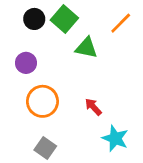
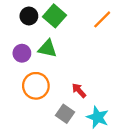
green triangle: (86, 48) -> (48, 49), moved
gray square: (45, 148) -> (65, 114), moved

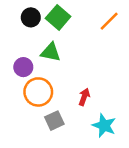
purple circle: (22, 53) -> (23, 67), moved
red arrow: (79, 90) -> (84, 97), turned 63
gray square: (65, 114) -> (54, 121), moved, turned 30

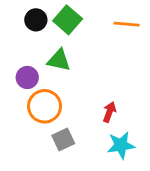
orange line: (109, 21) -> (127, 24), turned 50
red arrow: (84, 97) -> (109, 112), moved
cyan star: (104, 125) -> (121, 145), turned -30

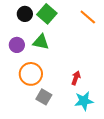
orange line: (127, 24) -> (88, 17), turned 36
purple circle: (27, 77) -> (17, 45), moved
gray square: (63, 139) -> (44, 97), turned -35

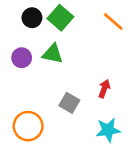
orange circle: (31, 74) -> (28, 126), moved
red arrow: (76, 78) -> (104, 89), moved
gray square: (44, 97) -> (69, 103), moved

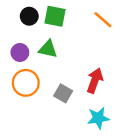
green square: (60, 18) -> (55, 16), turned -30
red arrow: (104, 89) -> (95, 81), size x1.5
orange circle: (28, 126) -> (26, 83), moved

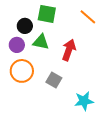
black circle: (29, 16) -> (25, 26), moved
red arrow: (95, 81) -> (69, 50), moved

